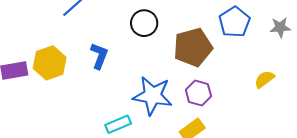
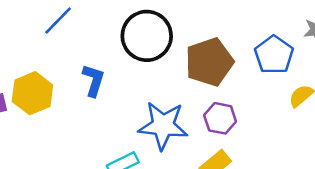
blue pentagon: (234, 22) -> (274, 55), moved
black circle: (144, 23) -> (147, 36), size x1.5

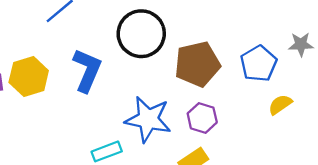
blue L-shape: (94, 80) -> (87, 70), size x1.4

